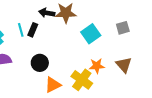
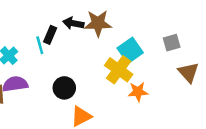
black rectangle: (33, 30) -> (50, 35), moved
brown triangle: (124, 65) -> (188, 72), moved
yellow cross: (82, 80) -> (119, 70), moved

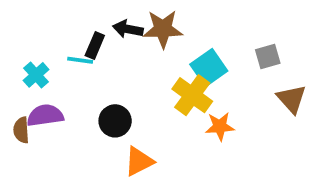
cyan line: (40, 45) -> (80, 60), turned -66

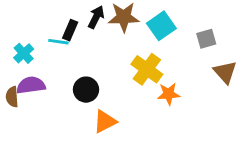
black arrow: (128, 29) -> (96, 17), turned 105
cyan square: (209, 68) -> (161, 26), moved

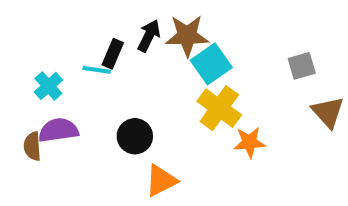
cyan square: (161, 26) -> (211, 64), moved

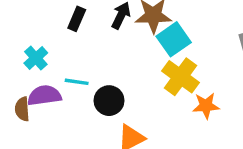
black rectangle: (113, 54) -> (77, 19), moved
cyan line: (97, 70) -> (77, 82), moved

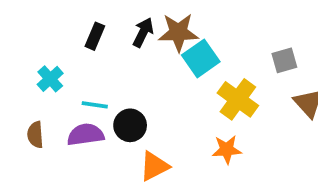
yellow cross: (180, 77) -> (238, 99), moved
purple semicircle: (44, 95) -> (85, 135), moved
orange star: (206, 106) -> (227, 150), moved

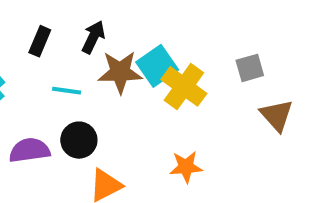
brown star: (178, 32) -> (120, 72), moved
yellow cross: (238, 99) -> (184, 86), moved
cyan line: (95, 105) -> (67, 91), moved

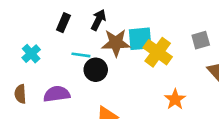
cyan square: (157, 66) -> (140, 39), turned 30
black circle: (79, 140) -> (96, 70), moved
orange star: (186, 167) -> (175, 99), moved, turned -30

